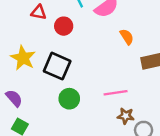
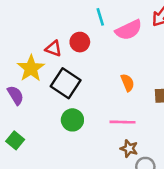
red triangle: (39, 12) -> (53, 49), moved
orange semicircle: (127, 37) -> (128, 83), moved
purple semicircle: (14, 98) -> (15, 95), moved

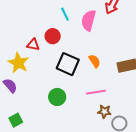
pink semicircle: (129, 30) -> (89, 20), turned 140
black square: (66, 83) -> (68, 64), moved
green square: (15, 140) -> (16, 120), turned 32

